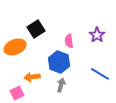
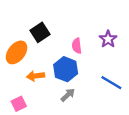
orange ellipse: (15, 47) -> (17, 52), turned -30
orange arrow: (32, 77) -> (35, 76), moved
gray arrow: (61, 85) -> (68, 95), turned 32

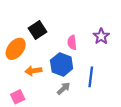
blue line: (111, 83) -> (91, 77), moved, turned 66

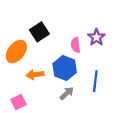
purple star: (101, 36) -> (96, 37), moved

